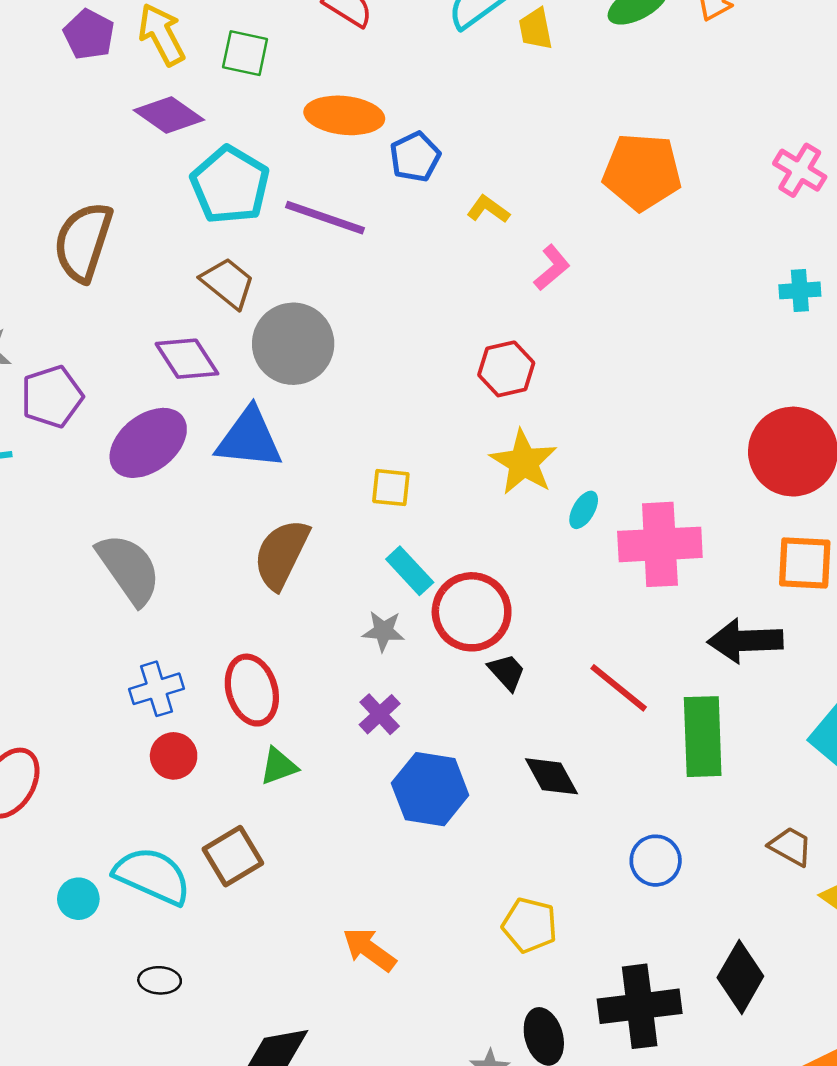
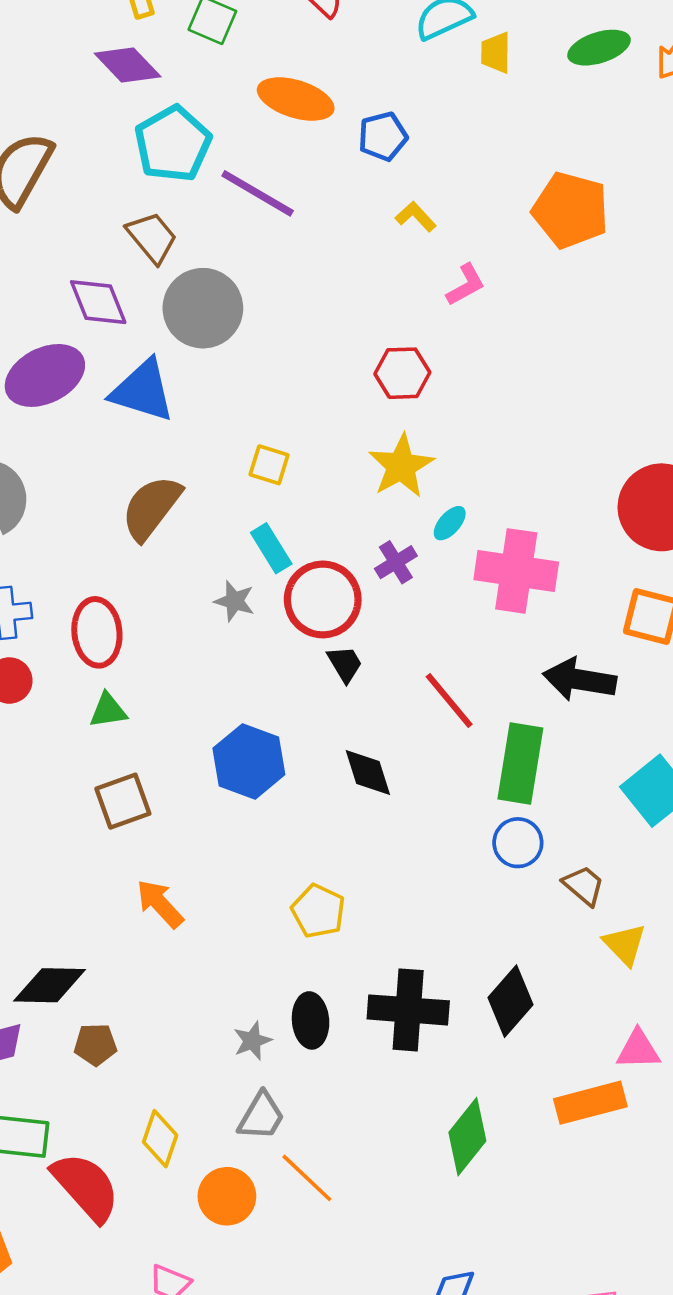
blue pentagon: (415, 157) -> (383, 136), moved
purple cross: (380, 714) -> (396, 562), moved
brown square: (233, 856) -> (123, 801), moved
blue circle: (656, 861) -> (518, 843), moved

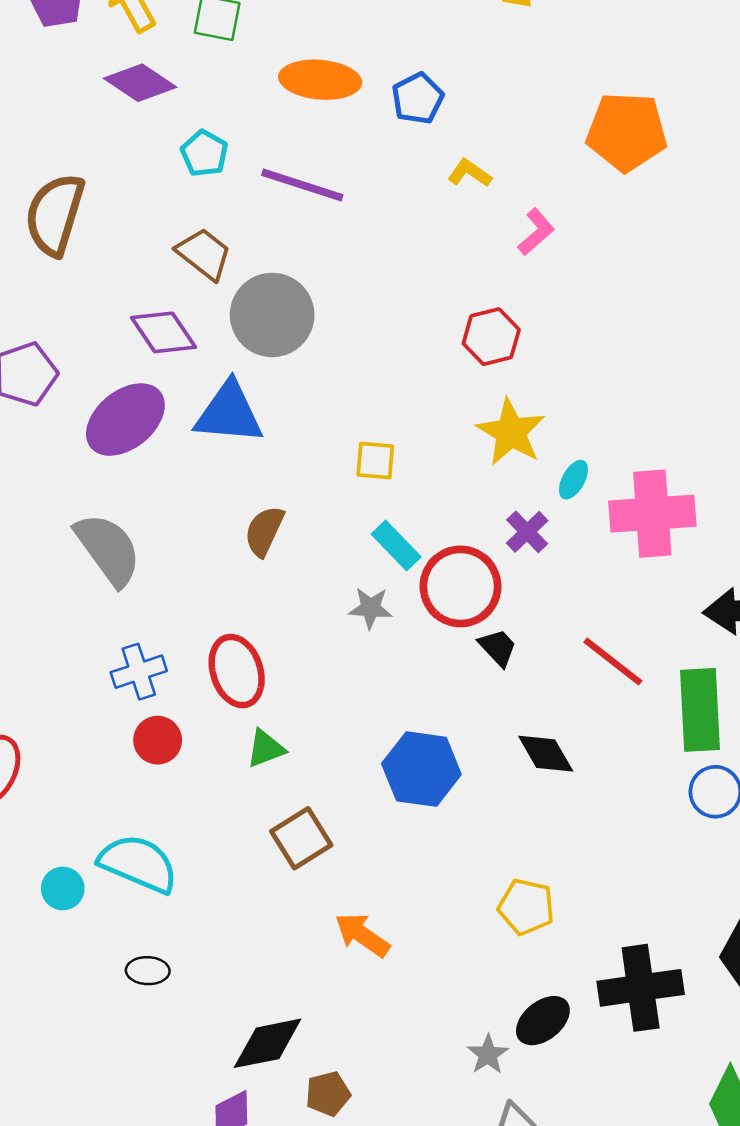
cyan pentagon: (173, 144) -> (204, 153), size x0.6
brown semicircle: (151, 508) -> (264, 531), size x0.7
black ellipse: (311, 1020) -> (543, 1021), turned 68

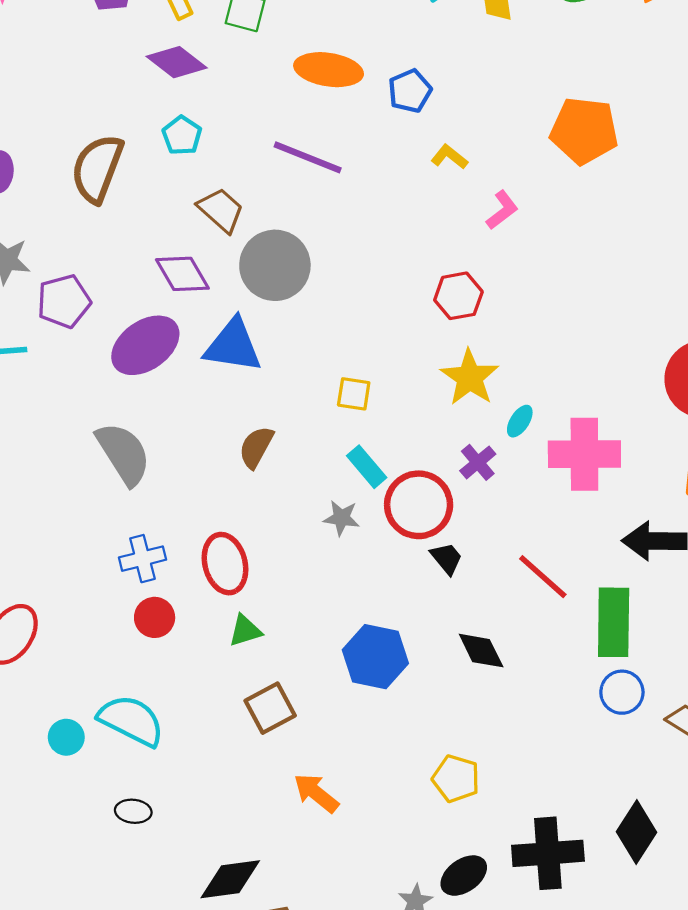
cyan pentagon: (204, 153) -> (182, 135), moved

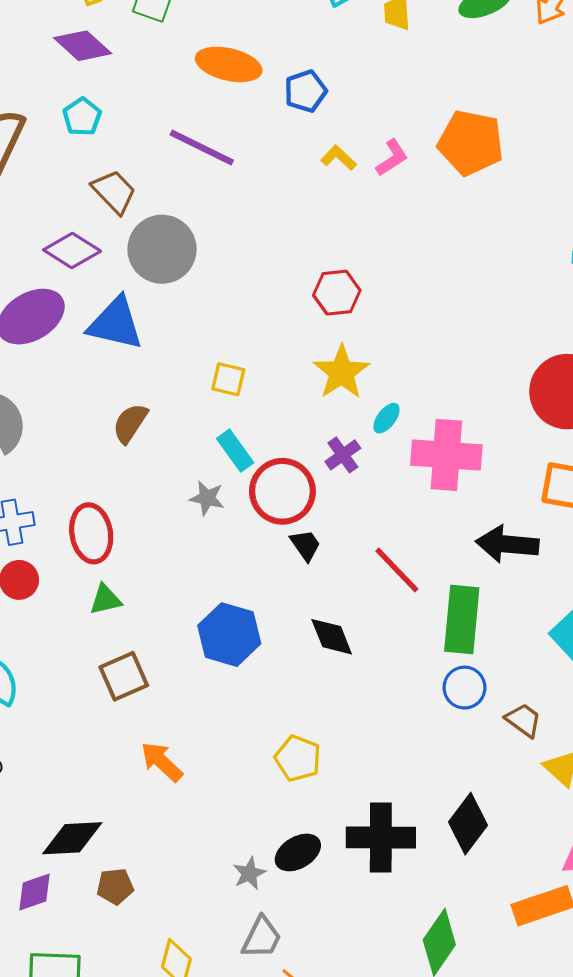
pink L-shape: (502, 210) -> (392, 158), moved
purple diamond: (182, 274) -> (72, 250), turned -32

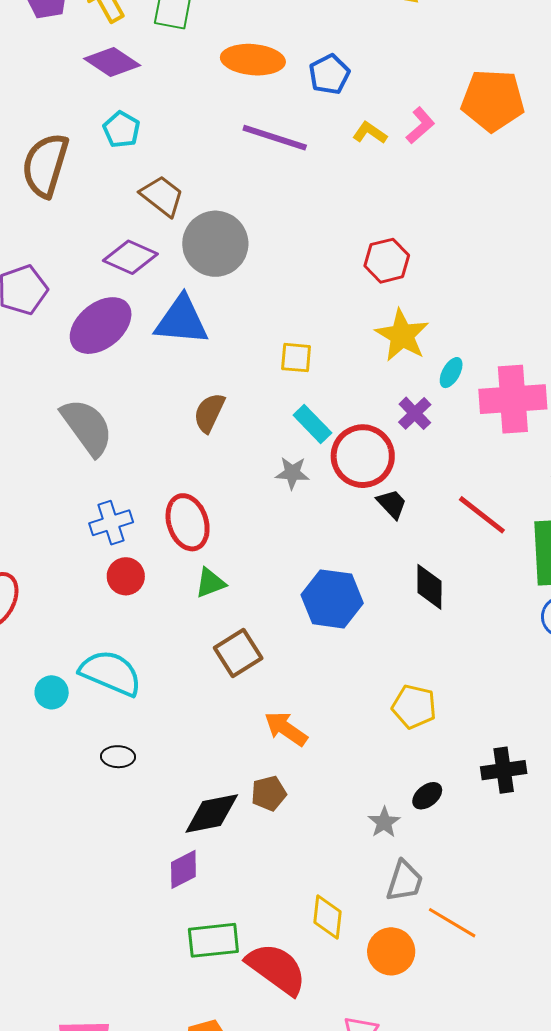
purple line: (202, 148) -> (275, 138), moved
black diamond: (332, 637) -> (429, 587), turned 30
black cross: (381, 837) -> (504, 770), size x0.7
black ellipse: (298, 852) -> (427, 796), size x0.7
brown pentagon: (115, 886) -> (269, 793), moved

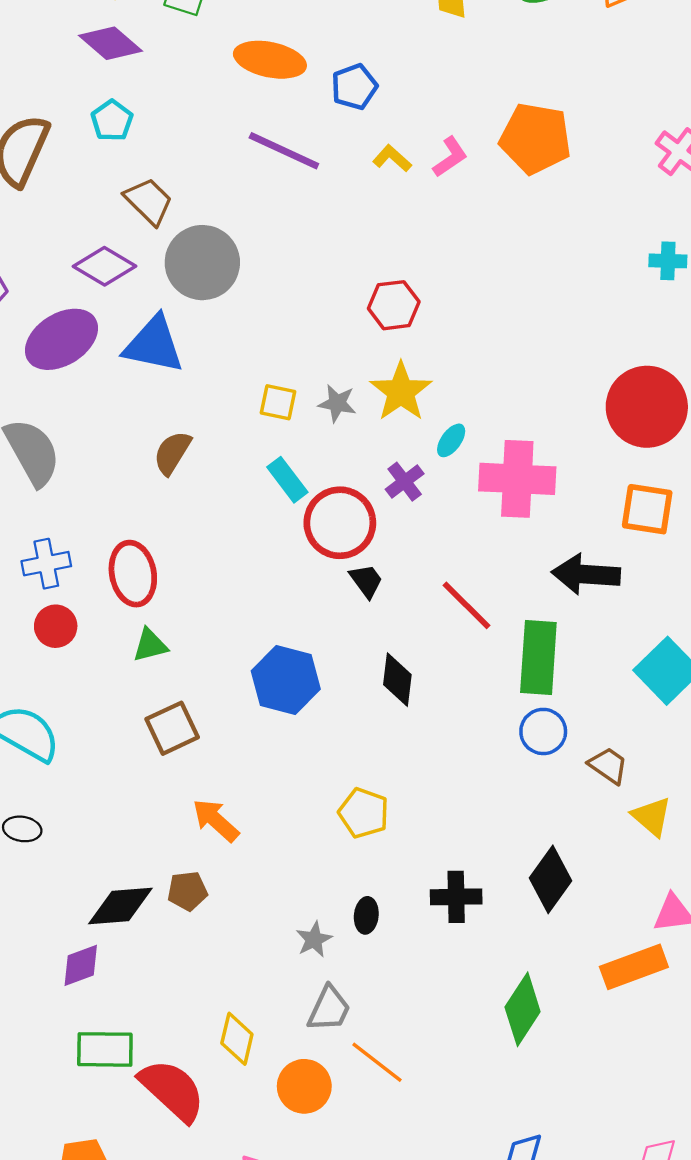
gray star: (292, 473) -> (337, 403), moved
black ellipse: (427, 796) -> (366, 915), turned -52

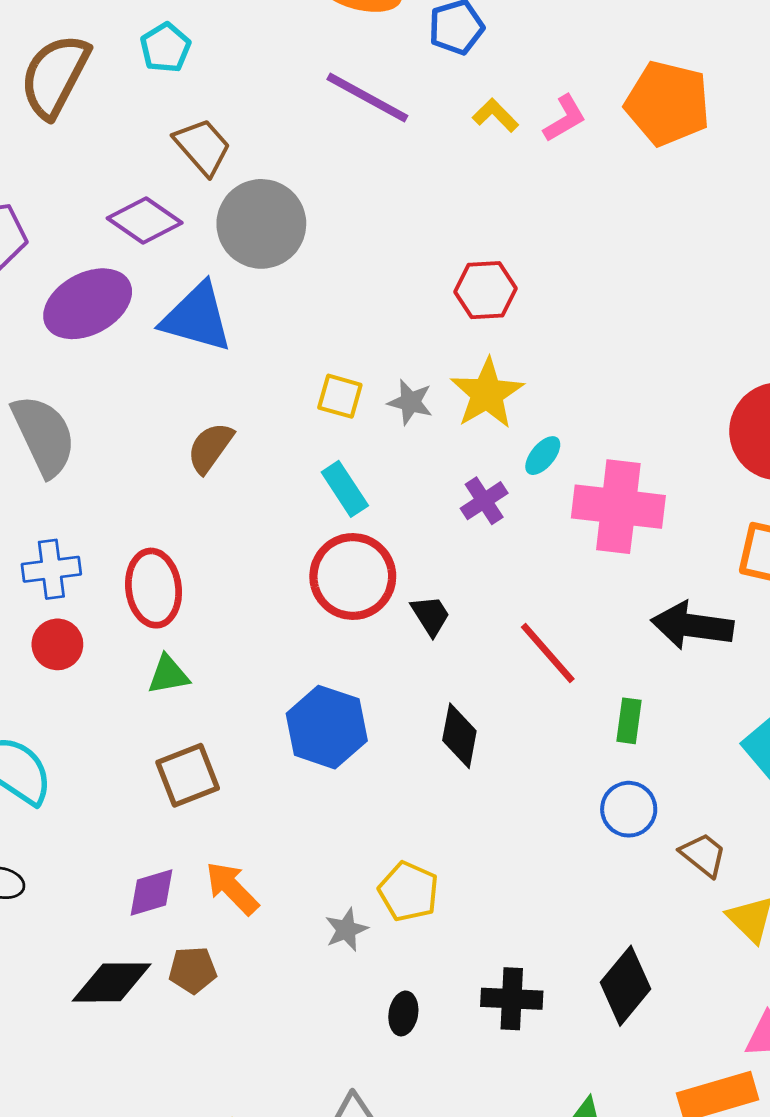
red circle: (340, 523) -> (353, 576), moved
green rectangle: (538, 658) -> (629, 721), size x0.5
gray star: (314, 939) -> (346, 930), moved
purple diamond: (81, 965) -> (152, 893), moved

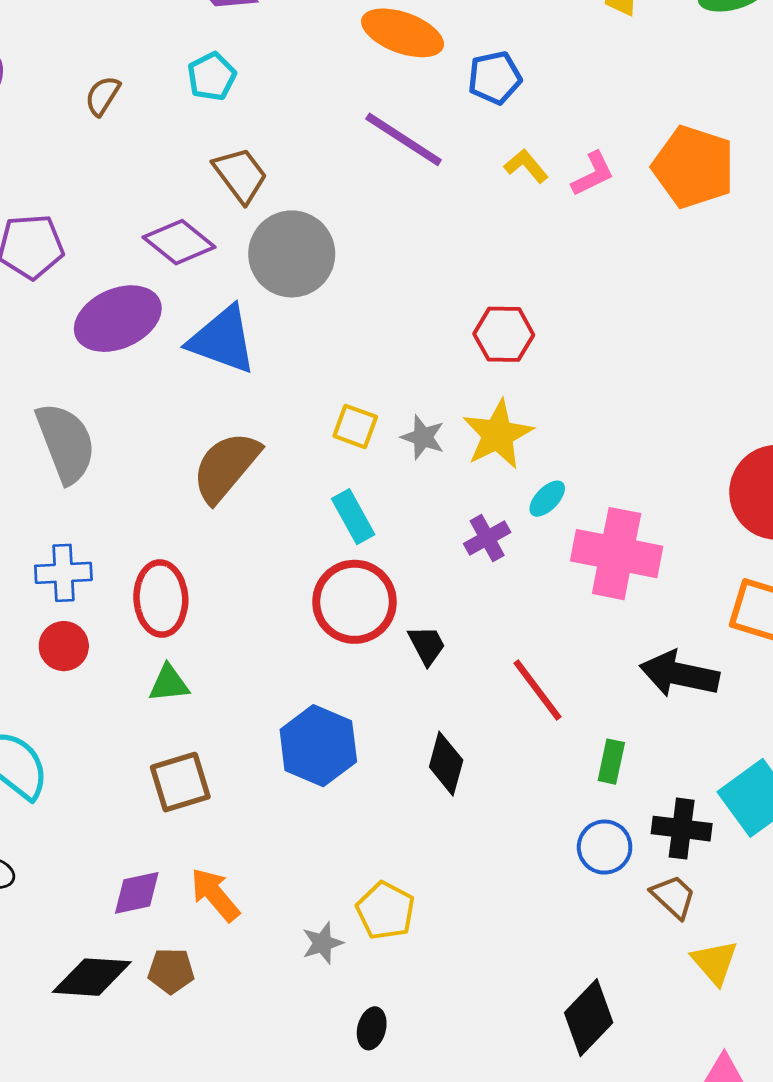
brown semicircle: (55, 76) -> (103, 96), size x0.5
brown semicircle: (210, 448) -> (226, 467), size x1.5
black cross: (512, 999) -> (682, 829), moved

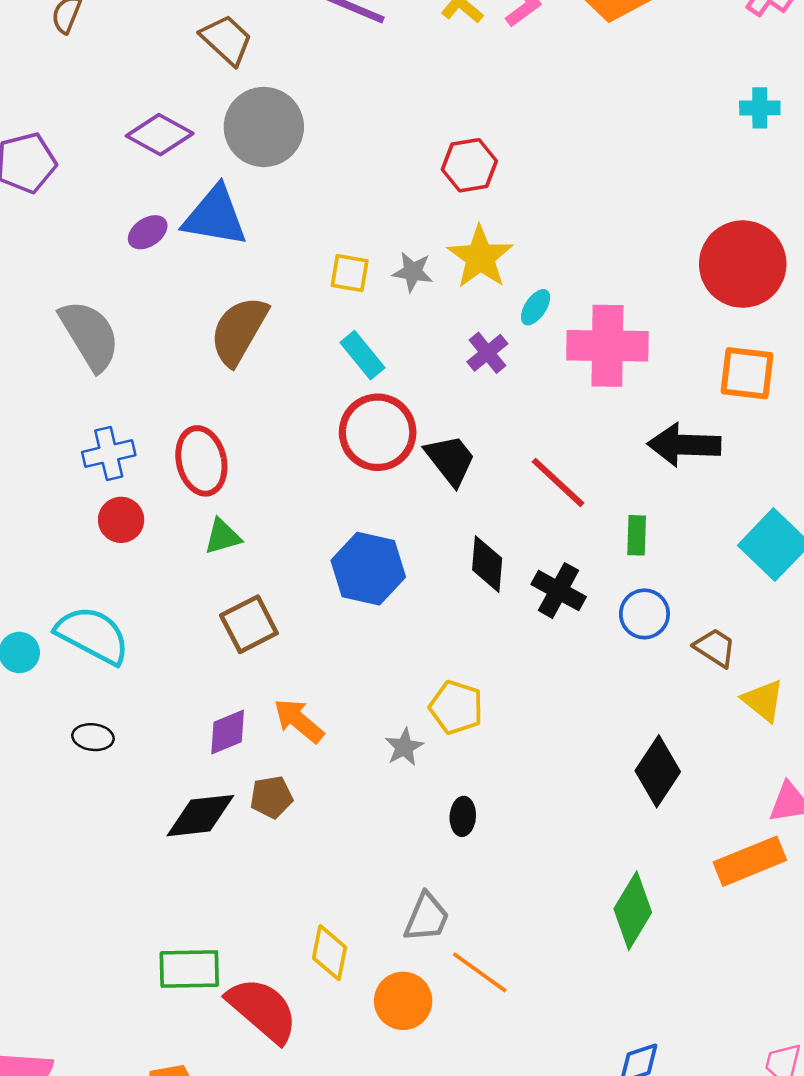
brown trapezoid: (240, 175) -> (226, 40), moved
purple ellipse: (118, 319) -> (148, 232), moved, size x0.5
black trapezoid: (427, 645) -> (450, 460), size x1.4
black cross: (682, 829) -> (559, 590), moved, turned 32

